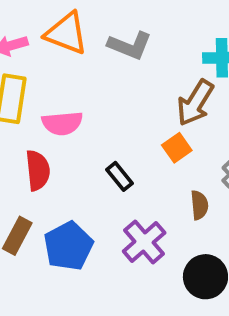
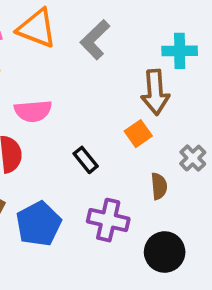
gray L-shape: (130, 45) -> (95, 40), turned 114
brown arrow: (195, 103) -> (155, 92), turned -36
purple cross: (144, 242) -> (108, 220), turned -36

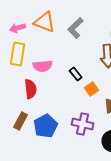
orange square: (138, 134) -> (92, 89), moved
black rectangle: (86, 160) -> (76, 74), moved

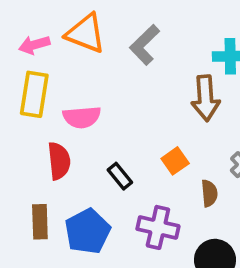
black rectangle: (76, 74) -> (120, 176), moved
brown rectangle: (21, 121) -> (40, 222), turned -30

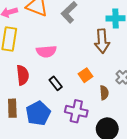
pink semicircle: (82, 117) -> (46, 51), moved

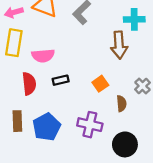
pink semicircle: (46, 51) -> (43, 56), moved
black rectangle: (56, 83) -> (61, 80), moved, turned -64

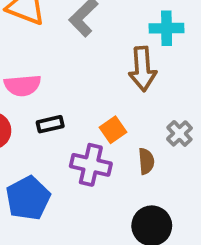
purple cross: (90, 125) -> (91, 165), moved

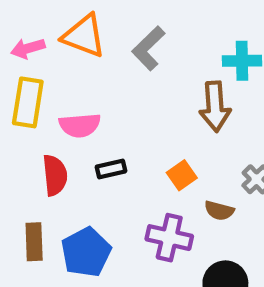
brown semicircle: (146, 161) -> (219, 211), turned 110
purple cross: (91, 165) -> (169, 238), moved

